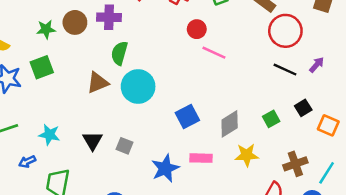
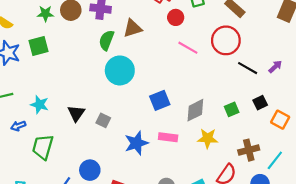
red circle: (197, 29) -> (176, 17), moved
red circle: (285, 31) -> (226, 40), moved
brown triangle: (98, 83) -> (133, 28), moved

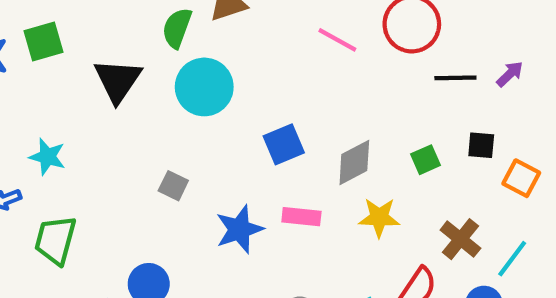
black line: (248, 68) -> (455, 78), turned -30
black square: (260, 103) -> (481, 145), turned 32
black triangle: (76, 113) -> (118, 80), moved, size x1.4
brown cross: (249, 150) -> (460, 239), turned -36

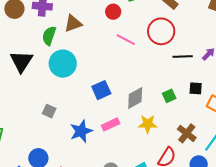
pink rectangle: (301, 217) -> (111, 124), turned -30

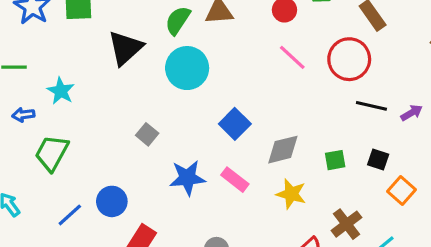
blue square: (101, 90) -> (235, 124), turned -36
pink rectangle: (111, 124) -> (235, 180), turned 48

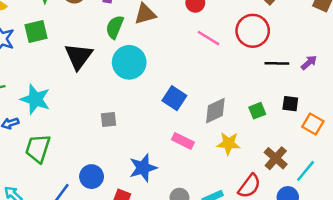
cyan star: (61, 91) -> (35, 99), size x1.4
gray square: (147, 134) -> (109, 120), turned -35
blue star: (187, 178) -> (143, 168), moved

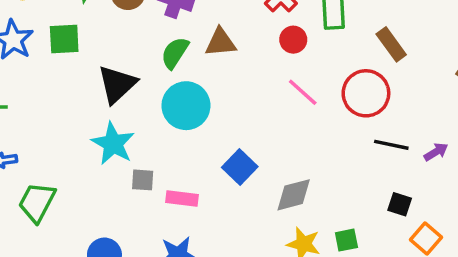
cyan star: (35, 99) -> (113, 144), moved
green square: (257, 111) -> (346, 240), moved
pink rectangle: (183, 141) -> (182, 198), moved, turned -30

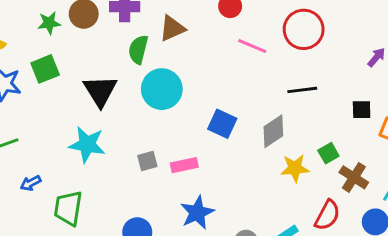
cyan star: (113, 144) -> (87, 144), moved
black line: (391, 145) -> (302, 90), moved

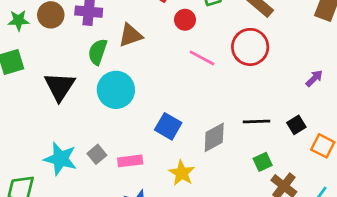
black line: (302, 90) -> (257, 121), moved
black square: (362, 110) -> (296, 125), turned -36
cyan star: (87, 144) -> (60, 159), moved
gray square: (147, 161) -> (97, 154), turned -30
yellow star: (295, 168) -> (182, 173), moved, turned 30

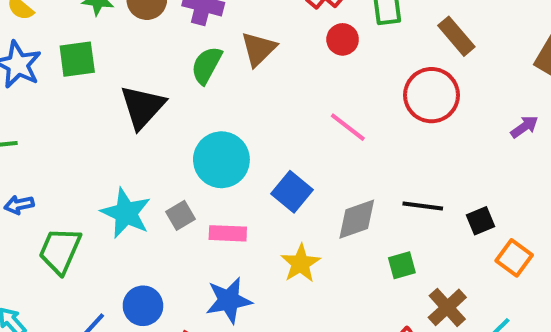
brown triangle: (130, 35) -> (259, 49), turned -35
pink line: (202, 58) -> (348, 127), moved
purple arrow: (314, 78) -> (524, 127), moved
cyan circle: (116, 90) -> (221, 160), moved
green square: (263, 162) -> (402, 265), moved

